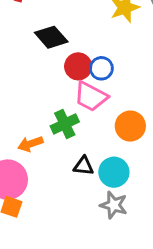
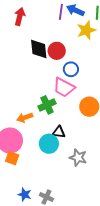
black diamond: (51, 37) -> (39, 49), turned 35
red circle: (78, 66) -> (57, 51), moved
cyan circle: (114, 172) -> (49, 144), moved

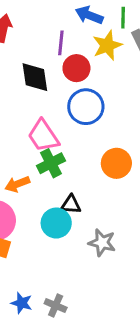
purple line: (61, 12) -> (61, 43), moved
red circle: (57, 51) -> (76, 68), moved
blue circle: (71, 69) -> (86, 107), size x1.5
pink trapezoid: (64, 87) -> (43, 136), moved, turned 30

